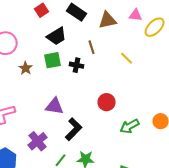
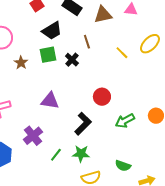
yellow ellipse: (155, 27) -> (150, 44), moved
black cross: (77, 65) -> (72, 60), turned 32
black L-shape: (74, 129) -> (83, 124), moved

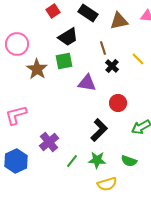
black cross: (72, 60) -> (112, 66), moved
brown star: (21, 63) -> (37, 69), size x1.5
purple triangle: (50, 101) -> (87, 83), moved
green semicircle: (123, 166) -> (129, 161), moved

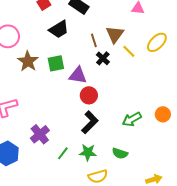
brown triangle: (119, 21) -> (115, 34), moved, turned -42
green square: (64, 61) -> (56, 63), moved
red circle: (118, 103) -> (89, 95), moved

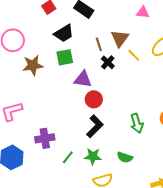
brown star: (28, 61) -> (33, 65), turned 30
green square: (56, 63) -> (65, 57), moved
green arrow: (132, 119) -> (137, 123), turned -78
purple cross: (40, 134) -> (45, 138), turned 30

